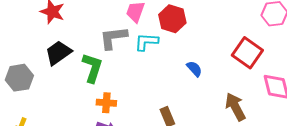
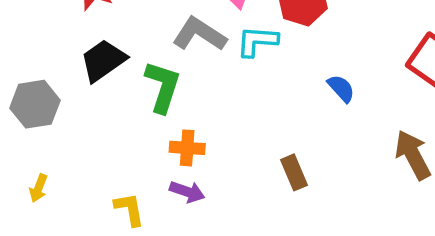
gray L-shape: (113, 38) -> (199, 34), turned 40

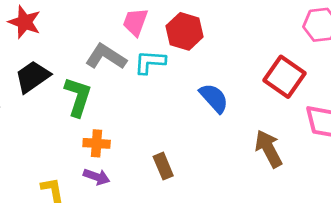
blue semicircle: (341, 88) -> (214, 98), size x1.4
brown rectangle: (294, 172) -> (163, 166), moved

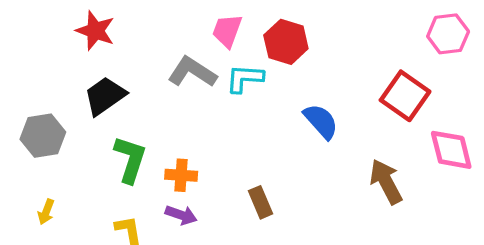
green L-shape: (78, 97) -> (130, 159), moved

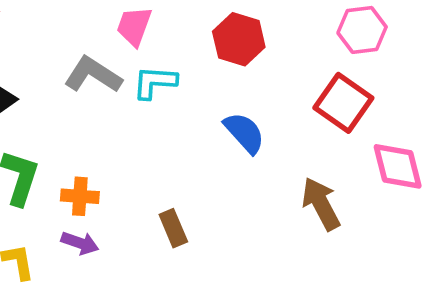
pink hexagon: (448, 34) -> (362, 30), moved
red hexagon: (286, 42) -> (239, 39), moved

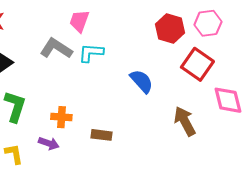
red hexagon: (239, 39) -> (170, 28), moved
orange cross: (80, 196) -> (61, 117), moved
brown rectangle: (173, 228) -> (101, 135), turned -60

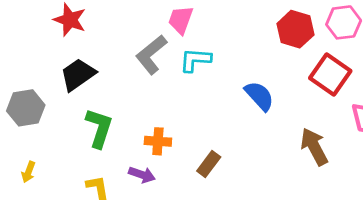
gray L-shape: (56, 49) -> (151, 55), turned -72
brown rectangle: (101, 135) -> (209, 164), turned -60

